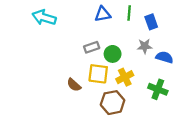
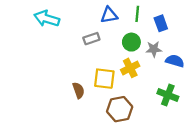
gray rectangle: (92, 47) -> (91, 39), moved
green circle: (113, 54) -> (131, 42), moved
yellow cross: (125, 77) -> (130, 68), moved
brown semicircle: (74, 85) -> (78, 90), turned -152

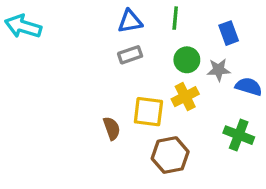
green line: (137, 14) -> (175, 18), moved
blue triangle: (109, 15) -> (130, 21), moved
cyan arrow: (47, 19) -> (23, 26), moved

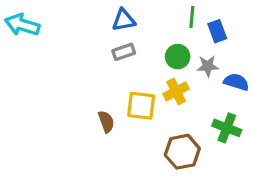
green line: (175, 18) -> (192, 17), moved
brown hexagon: (170, 155) -> (182, 152), moved

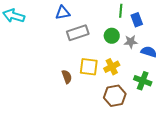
blue triangle: (124, 20) -> (63, 13), moved
gray rectangle: (124, 52) -> (78, 33), size x1.5
yellow cross: (176, 91) -> (112, 67), moved

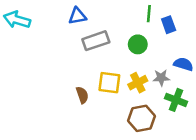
gray star: (131, 42) -> (161, 78), moved

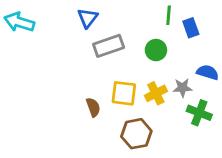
blue triangle: (77, 16) -> (88, 18), turned -42
brown hexagon: (141, 118) -> (136, 134), moved

